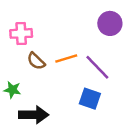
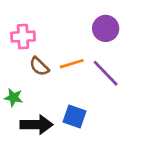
purple circle: (110, 23) -> (106, 28), moved
blue square: (90, 99) -> (74, 116), moved

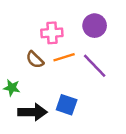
pink cross: (23, 37) -> (52, 33), moved

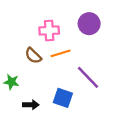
purple line: (95, 66) -> (88, 77), moved
black arrow: (32, 112) -> (31, 105), size x0.6

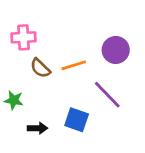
purple circle: (89, 24) -> (116, 50), moved
pink cross: (49, 31) -> (24, 37), moved

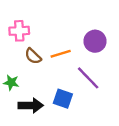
black arrow: (37, 128) -> (31, 105), size x1.5

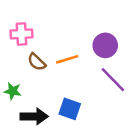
purple line: (88, 78) -> (113, 80), moved

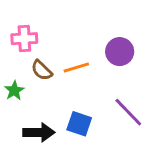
purple line: (113, 80) -> (128, 112), moved
green star: (13, 91) -> (14, 91), moved, turned 30

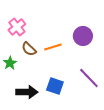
pink cross: (24, 39) -> (17, 27), turned -36

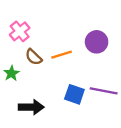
purple line: (89, 78) -> (104, 91), turned -35
blue square: (55, 86) -> (74, 94), moved

